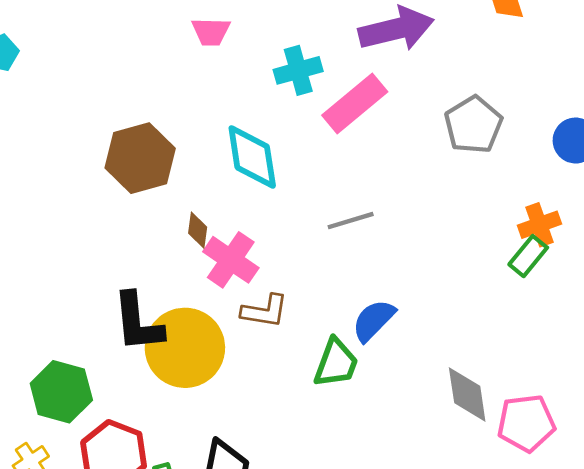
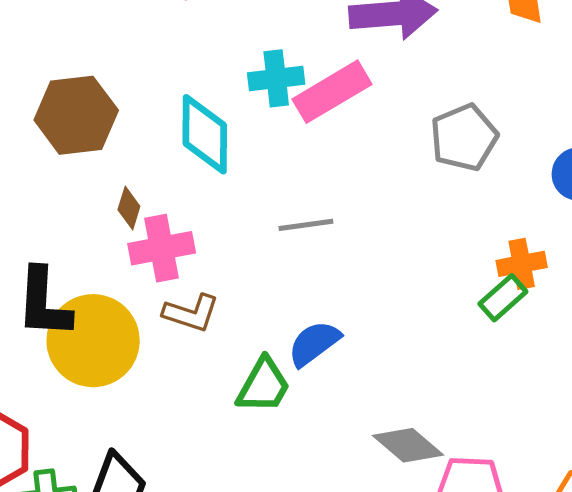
cyan cross: (298, 70) -> (276, 78), moved
pink cross: (231, 260) -> (162, 248), turned 36
gray diamond: (467, 394) -> (408, 445), turned -50

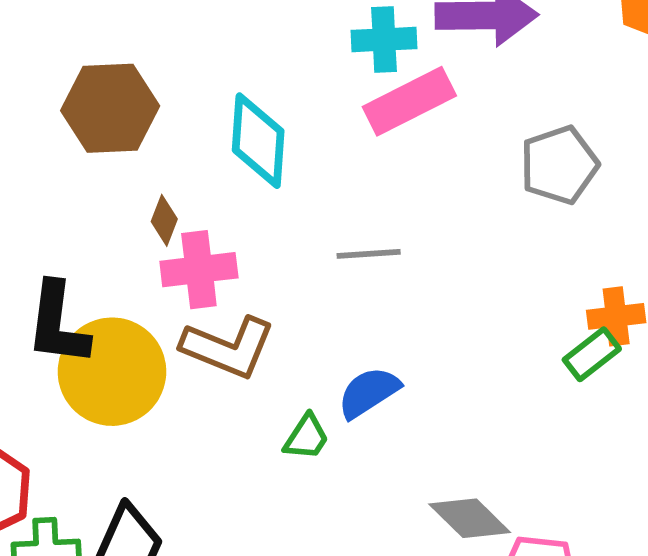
cyan cross: (276, 78) -> (384, 40), moved
brown L-shape: (191, 313) -> (228, 347), size x1.4
green trapezoid: (263, 385) -> (306, 437), size x0.7

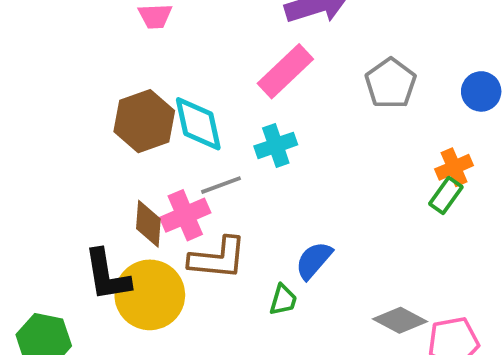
cyan cross: (384, 40) -> (276, 145), moved
brown hexagon: (110, 108) -> (144, 121), moved
brown diamond: (164, 220) -> (148, 224), moved, size x1.5
gray line: (369, 254) -> (221, 185), moved

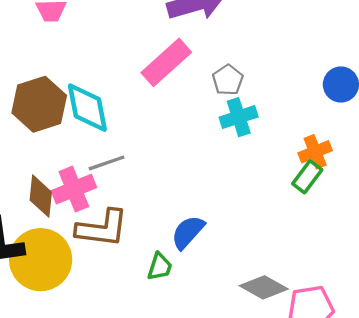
gray pentagon: (391, 83) -> (228, 80), moved, size x0.7
cyan cross: (276, 145) -> (239, 117), moved

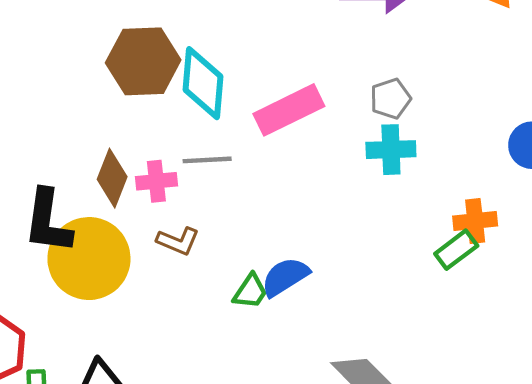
pink rectangle: (166, 62) -> (289, 110), moved
pink cross: (74, 189) -> (156, 181), size x0.7
brown L-shape: (102, 228) -> (178, 241), size x0.6
green trapezoid: (160, 267) -> (250, 291), moved

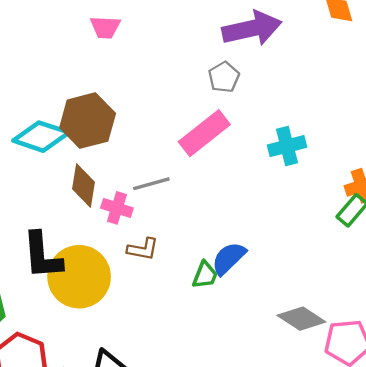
cyan diamond: (203, 83) -> (41, 137), moved, turned -64
gray pentagon: (391, 99) -> (224, 77), moved
brown diamond: (112, 178) -> (83, 186), moved
pink cross: (156, 181) -> (117, 208), turned 36

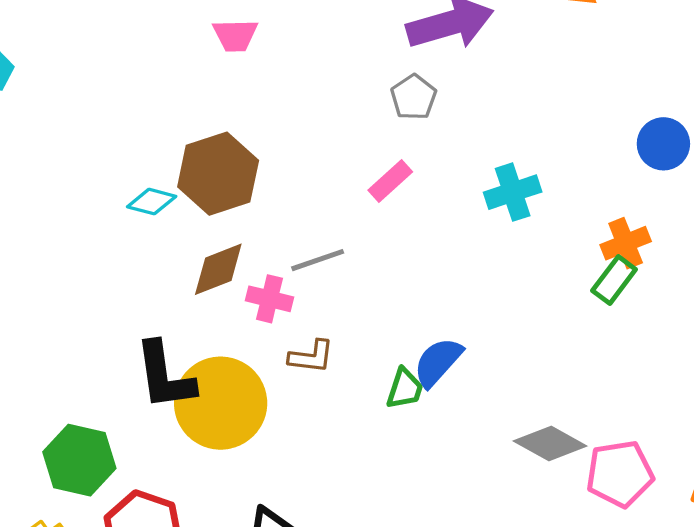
pink rectangle: (204, 133) -> (390, 181), size x0.6
cyan diamond: (41, 137) -> (152, 202), size x0.6
brown diamond: (83, 186) -> (218, 269), turned 63

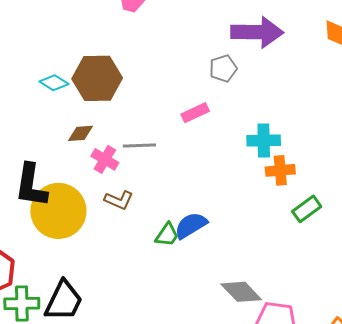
orange cross: (626, 243) -> (280, 170), moved
brown diamond: (218, 269) -> (81, 133), size x0.7

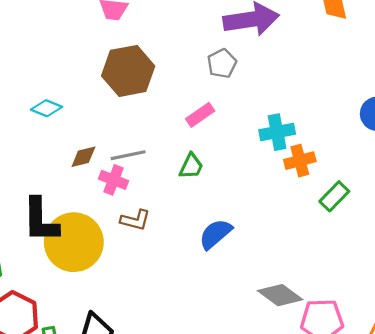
brown hexagon: (97, 78) -> (128, 71), moved
gray line: (139, 146) -> (128, 155), moved
green trapezoid: (167, 235) -> (191, 166), moved

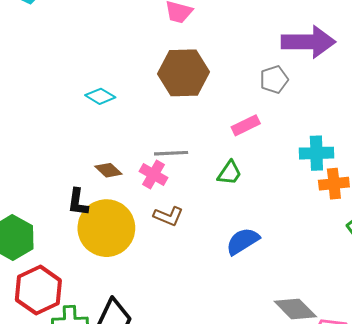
brown diamond: (83, 157) -> (108, 170), moved, turned 48
black L-shape: (40, 220) -> (78, 202), size x0.6

